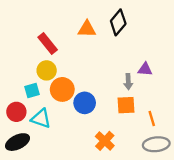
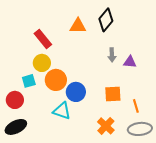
gray arrow: (128, 82) -> (112, 55), moved
cyan triangle: (41, 119) -> (62, 111), moved
orange cross: (105, 141) -> (106, 126), moved

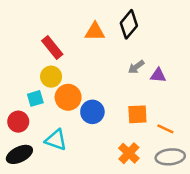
gray arrow: (112, 55) -> (136, 67), turned 56
orange line: (136, 106) -> (165, 129), turned -48
cyan triangle: (62, 111) -> (56, 140), moved

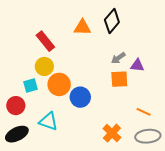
orange square: (137, 114) -> (119, 79), moved

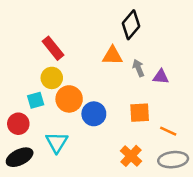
orange triangle: (82, 27) -> (112, 56), moved
gray arrow: (118, 58) -> (138, 68), turned 104
orange square: (119, 79) -> (140, 113), moved
cyan triangle: (49, 121) -> (57, 142), turned 42

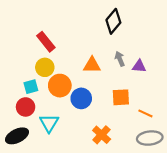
orange triangle: (112, 56) -> (92, 65), moved
red circle: (18, 124) -> (26, 107), moved
orange cross: (131, 156) -> (102, 135), moved

